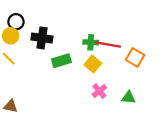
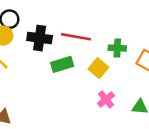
green cross: (91, 42) -> (117, 48), moved
red line: (108, 44) -> (76, 37), moved

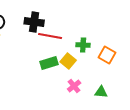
black cross: (40, 38) -> (34, 22), moved
green rectangle: (62, 64) -> (49, 63), moved

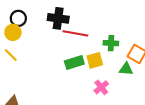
yellow square: (68, 61) -> (95, 60), turned 35
green triangle: (101, 92) -> (126, 69), moved

